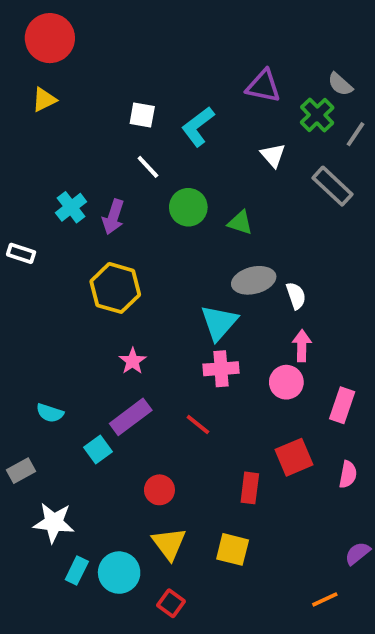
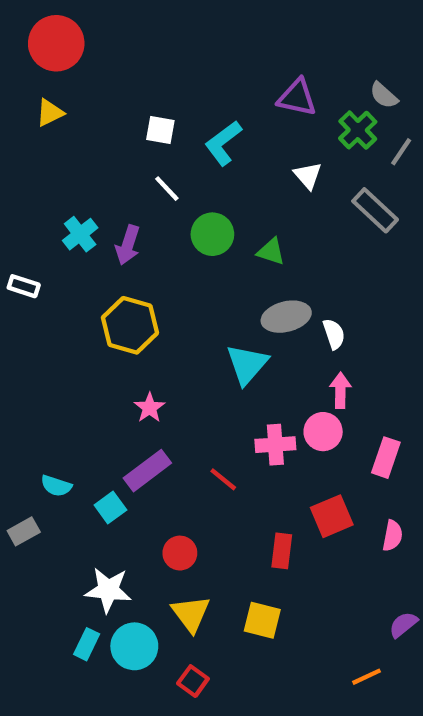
pink cross: (221, 369) -> (275, 445), moved
cyan semicircle: (50, 413) -> (56, 486), moved
white star: (54, 523) -> (108, 590), moved

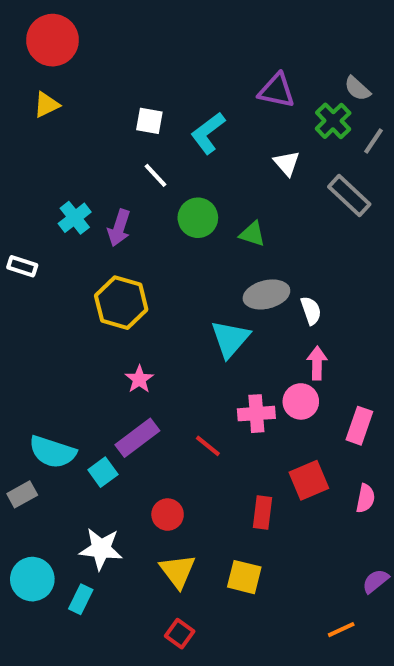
cyan semicircle: (56, 486) -> (52, 452), size x1.6
cyan circle: (134, 646) -> (32, 579), moved

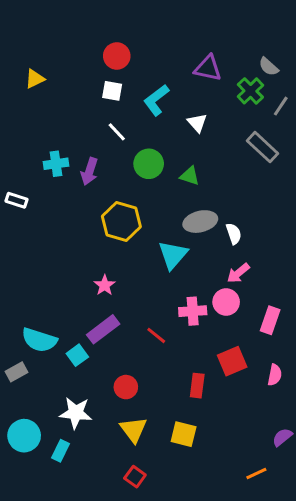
red circle: (52, 40) -> (117, 56), moved, size x0.7
white triangle: (287, 163) -> (197, 123), moved
cyan cross: (75, 218) -> (56, 164), turned 30
yellow hexagon: (121, 303) -> (121, 222), moved
pink arrow: (317, 363) -> (238, 273), turned -130

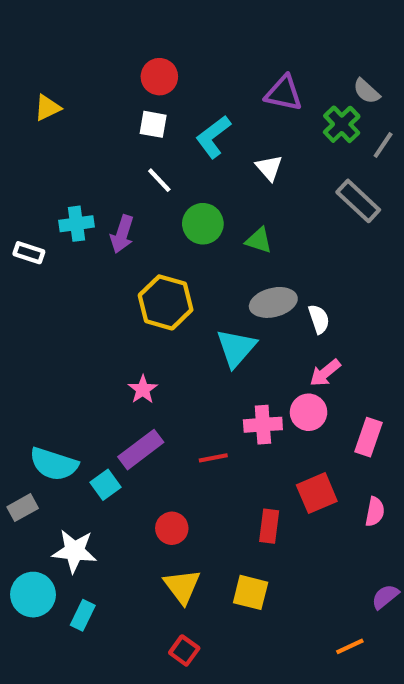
white rectangle: (17, 200) -> (29, 253), moved
red line: (156, 335) -> (213, 458), turned -50
white star: (76, 413) -> (74, 551), moved

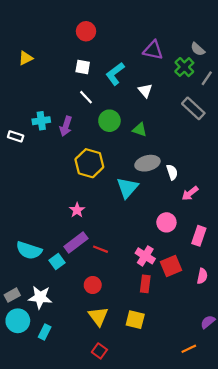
red circle: (159, 77) -> (86, 31), moved
pink arrow: (325, 373) -> (190, 193), moved
pink cross: (263, 425) -> (145, 256), moved, turned 36
red line: (213, 458) -> (101, 249), moved, turned 32
gray rectangle: (23, 508) -> (12, 295), moved

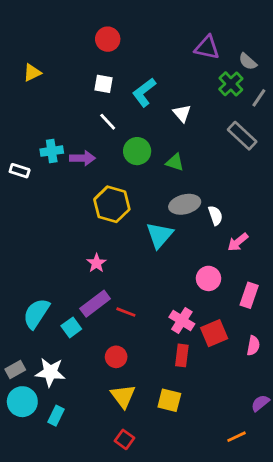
purple triangle: (153, 50) -> (207, 48), moved
purple arrow: (66, 126) -> (82, 158), turned -108
cyan semicircle: (29, 250) -> (36, 313), turned 105

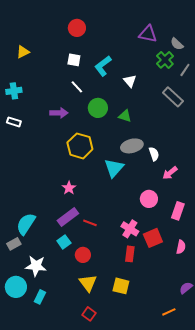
cyan cross: (52, 151) -> (14, 91), moved
cyan square: (71, 327) -> (64, 242), moved
gray rectangle: (15, 369) -> (14, 244), moved

